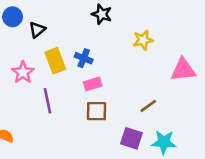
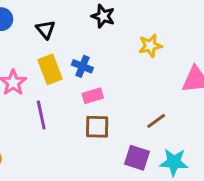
black triangle: (37, 30) -> (46, 29), moved, turned -30

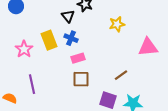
black triangle: (46, 29) -> (68, 16), moved
purple line: (41, 115) -> (32, 84), moved

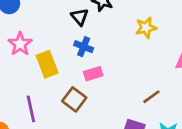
yellow rectangle: (49, 40) -> (47, 64), moved
pink star: (24, 49) -> (20, 44), moved
brown square: (81, 79) -> (74, 99), moved, turned 36

